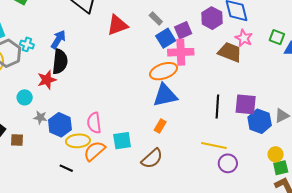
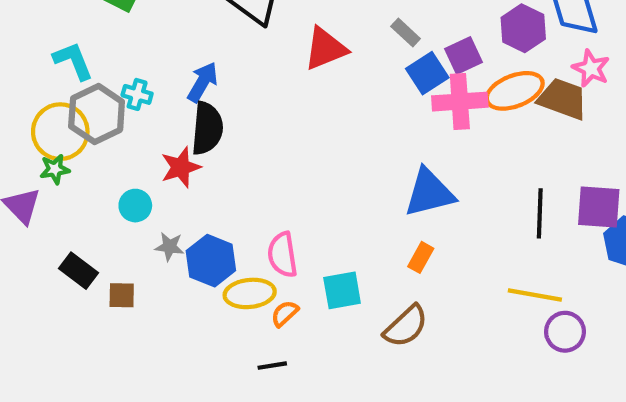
orange ellipse: (164, 71) -> (515, 91), moved
orange semicircle: (94, 151) -> (285, 314), size x0.6
black line: (66, 168) -> (272, 366), moved, turned -32

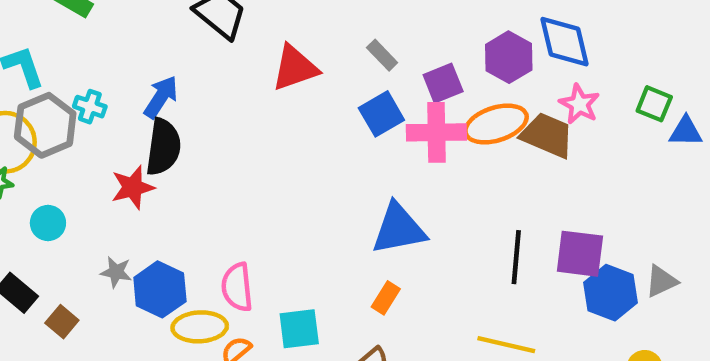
blue square: (427, 73) -> (381, 114), moved
cyan circle: (135, 206) -> (48, 223), moved
brown square: (122, 295) -> (62, 322), turned 36

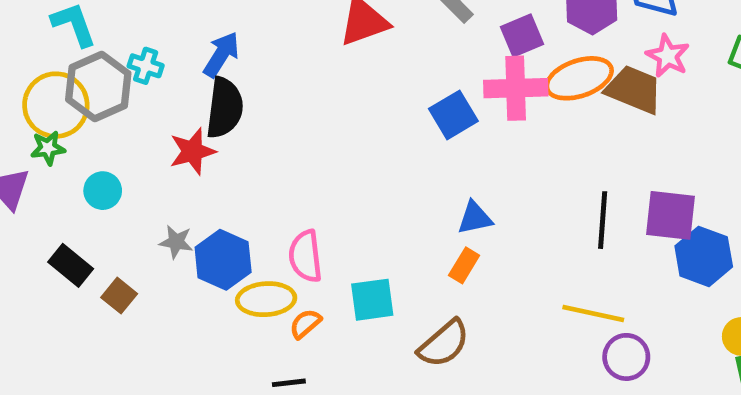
blue square: (381, 114) -> (453, 115), moved
blue triangle: (399, 229) -> (475, 218), moved, size x0.6

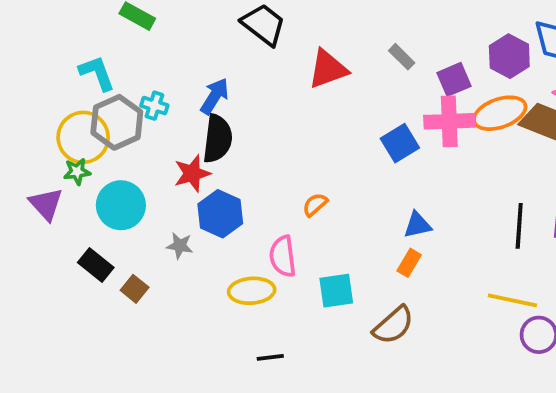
cyan circle: (103, 191) -> (121, 205), size x1.6
blue hexagon: (223, 260) -> (220, 214), moved
orange semicircle: (305, 324) -> (315, 205), moved

